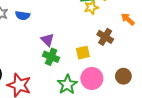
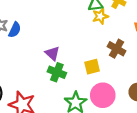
blue semicircle: (23, 16) -> (15, 30), moved, turned -72

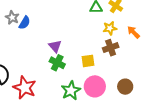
yellow star: (100, 16) -> (110, 28), moved
brown cross: (117, 49) -> (111, 48), turned 35

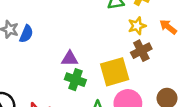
purple triangle: (55, 46) -> (70, 59), turned -40
yellow square: (88, 61) -> (115, 72), size x1.6

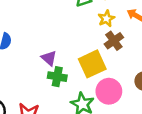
purple triangle: (70, 59) -> (49, 58), turned 49

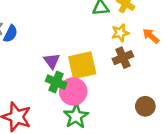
yellow square: (92, 64) -> (82, 65), moved
pink circle: (109, 91) -> (73, 91), moved

